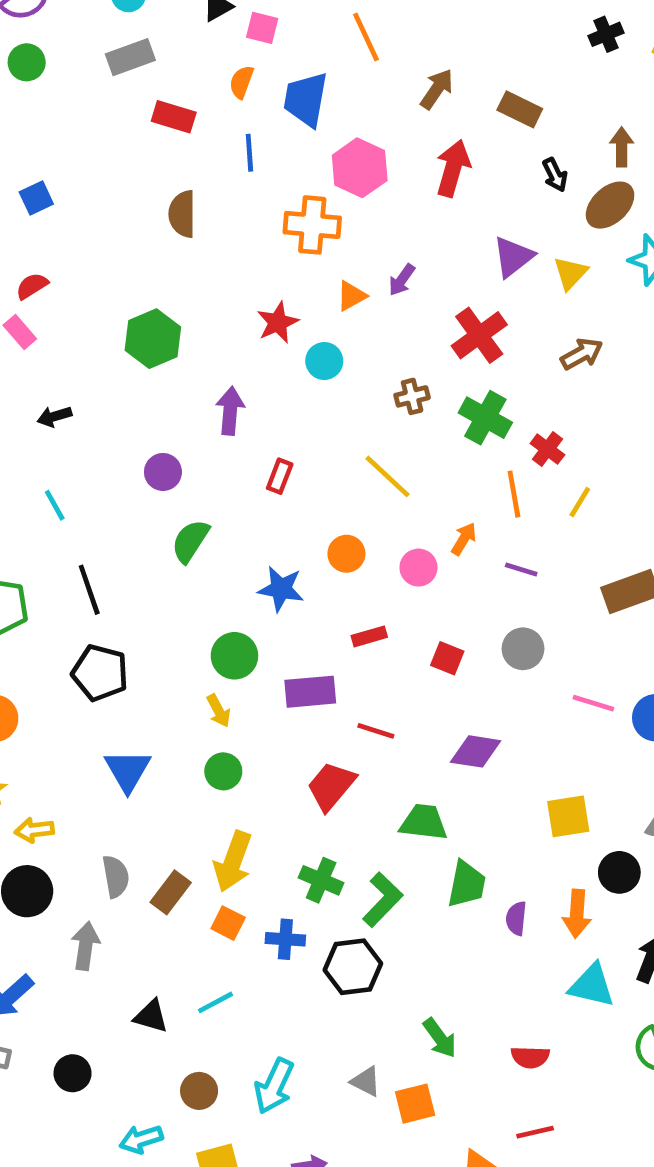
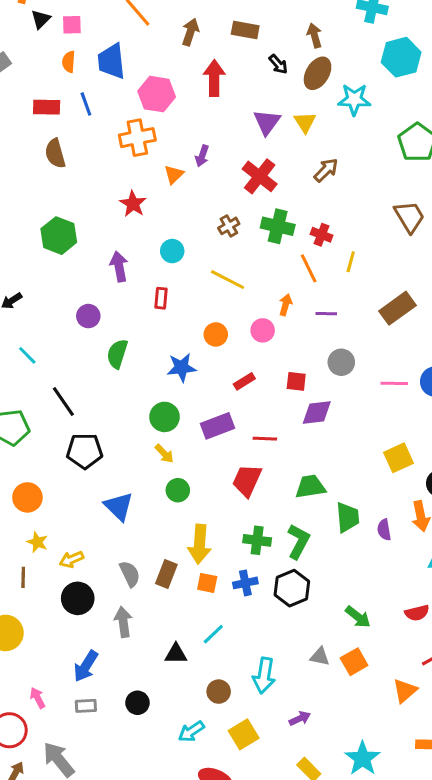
red rectangle: (174, 117) -> (47, 107), moved
cyan circle: (324, 361) -> (172, 251), moved
purple diamond: (476, 751) -> (317, 413), moved

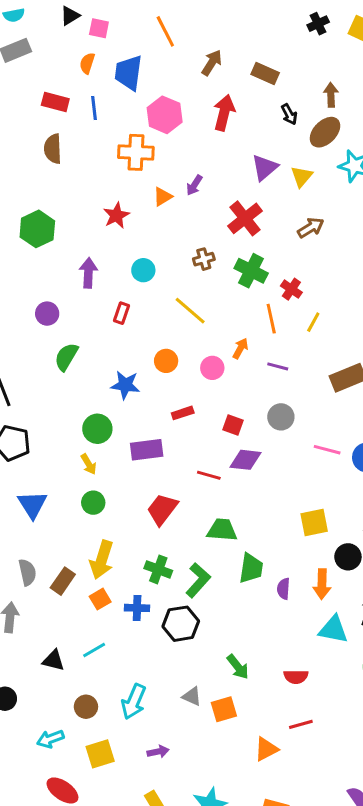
red line: (265, 439) -> (209, 475), moved
orange square: (207, 583) -> (100, 599), turned 35

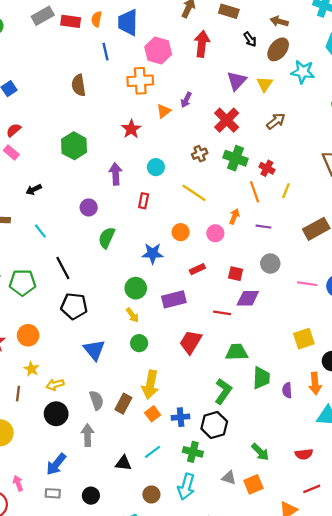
brown arrow: (331, 95) -> (279, 21), turned -66
red rectangle: (55, 102) -> (71, 21), moved
green cross: (158, 569) -> (193, 452), moved

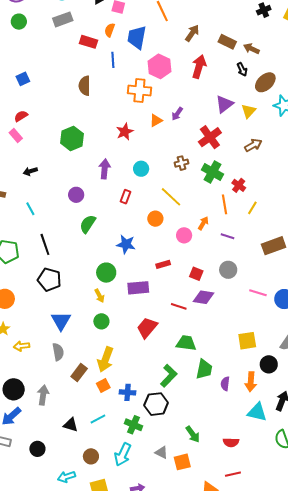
red rectangle: (71, 21) -> (88, 42), moved
brown arrow: (279, 21) -> (251, 49), moved
orange circle: (181, 232) -> (155, 219), moved
gray semicircle: (96, 400) -> (58, 352), moved
black circle: (56, 414) -> (14, 389), moved

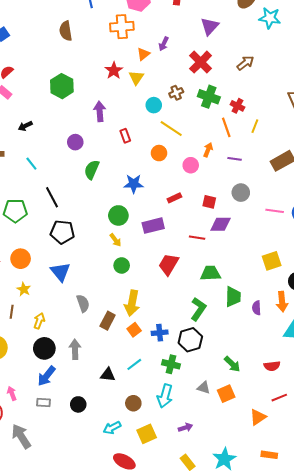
yellow triangle: (249, 111) -> (136, 78), moved
cyan circle: (141, 169) -> (154, 105), moved
red rectangle: (125, 197) -> (125, 136), turned -32
blue triangle: (61, 321) -> (60, 272), moved
yellow arrow: (22, 346) -> (39, 321), moved, turned 126

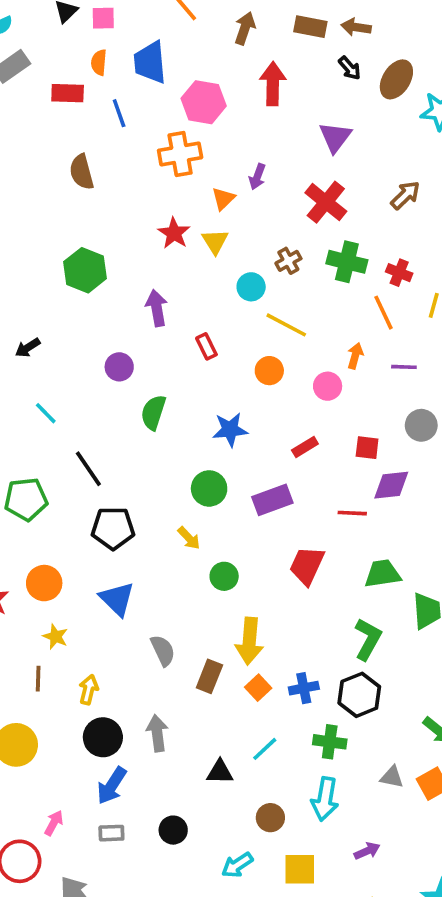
yellow arrow: (115, 240) -> (189, 538), moved
pink arrow: (12, 393) -> (54, 823), turned 56
yellow square: (147, 434) -> (300, 869), turned 30

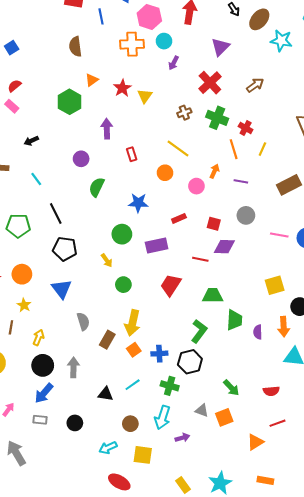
orange triangle: (223, 199) -> (92, 80), moved
cyan circle: (251, 287) -> (164, 41), moved
purple arrow: (367, 851) -> (182, 438), moved

